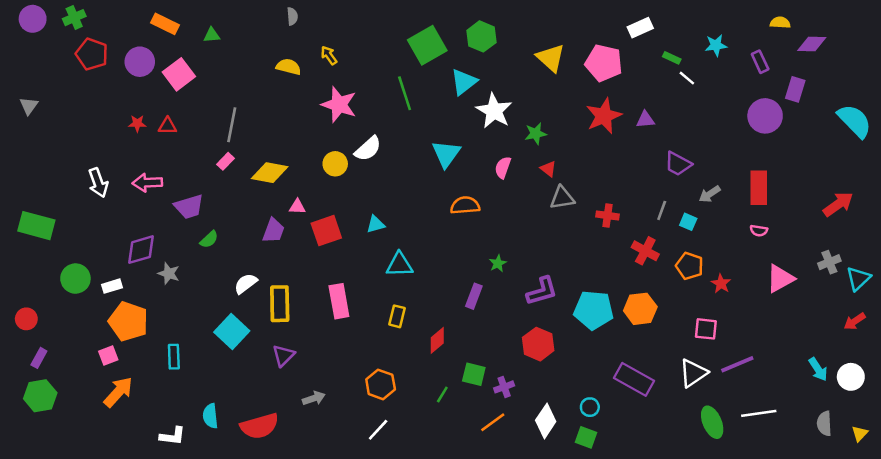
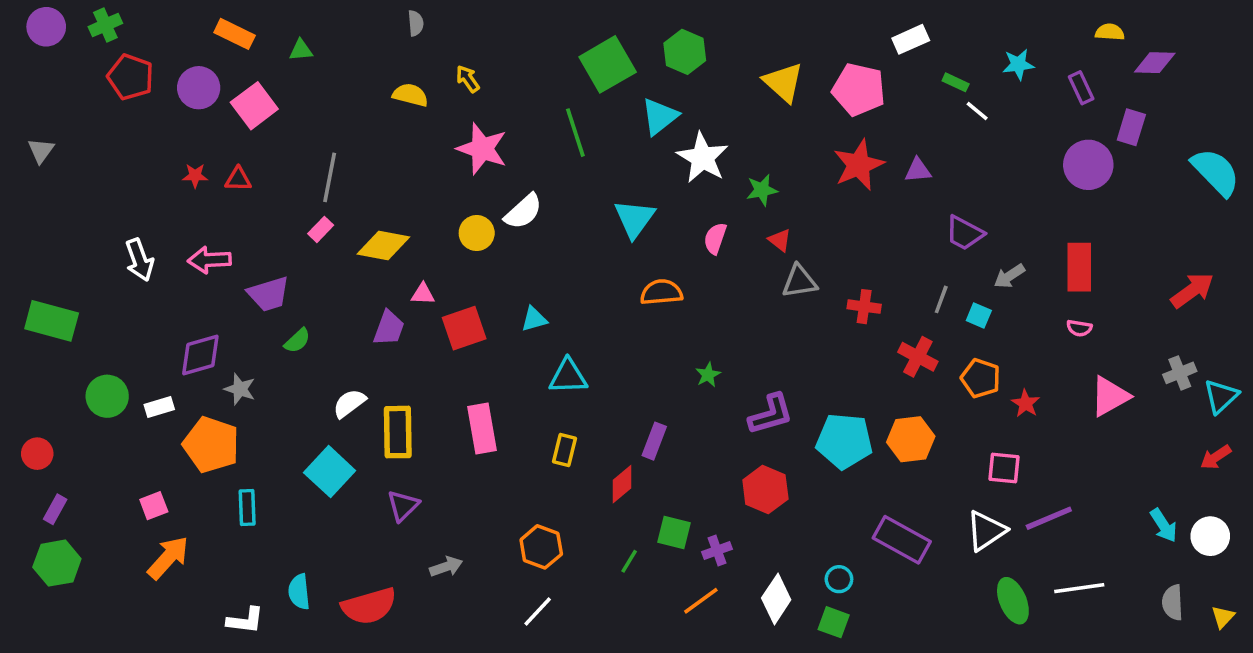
purple rectangle: (474, 296) -> (654, 441), moved
orange pentagon: (128, 321) -> (211, 445), moved

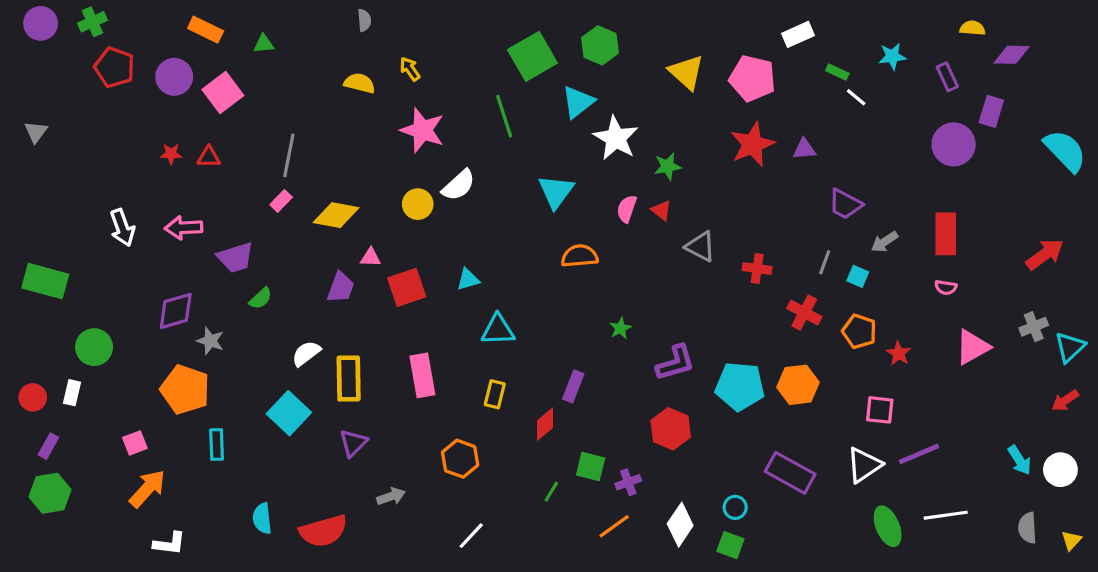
red triangle: (780, 240) -> (661, 210), moved
gray triangle: (800, 281) -> (701, 247), turned 36
white rectangle: (159, 407) -> (72, 393), moved, turned -60
orange hexagon: (541, 547) -> (460, 459), moved
white L-shape: (245, 620) -> (169, 544), moved

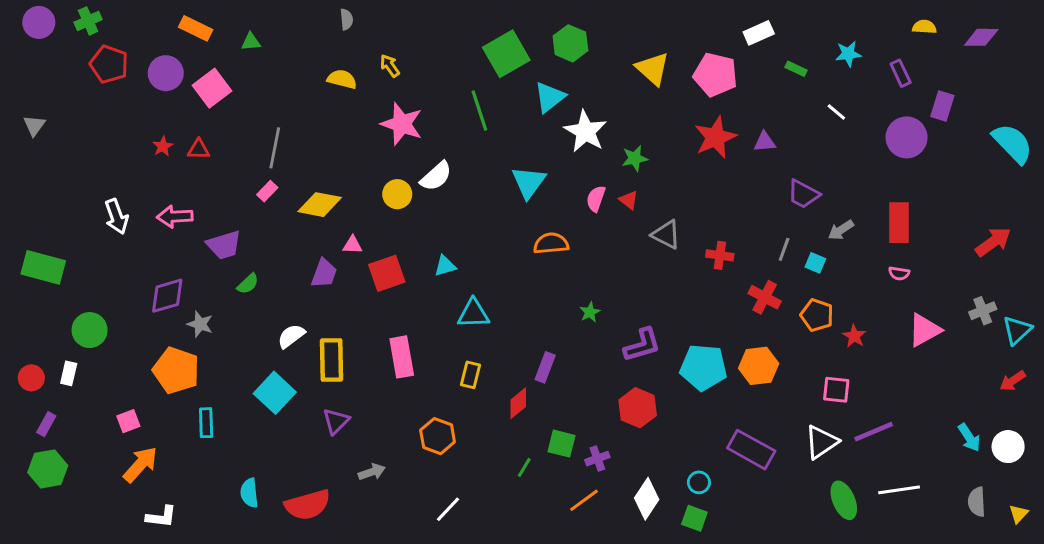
purple diamond: (1012, 55) -> (981, 37), moved
white line: (856, 97) -> (836, 112), moved
red star: (171, 154) -> (163, 146), turned -30

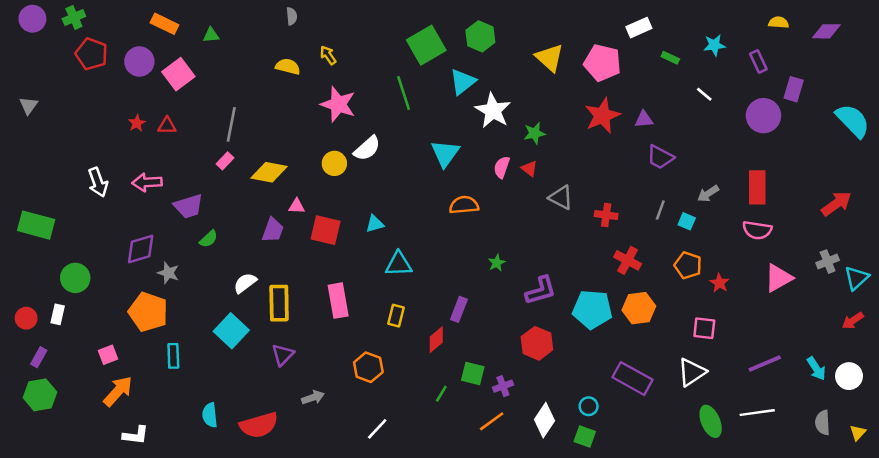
purple trapezoid: (803, 194) -> (660, 157), moved
red square: (387, 273) -> (326, 230), turned 32
pink semicircle: (899, 273) -> (757, 230), size x1.6
red cross: (765, 297) -> (628, 260), moved
purple line: (874, 432) -> (765, 363), moved

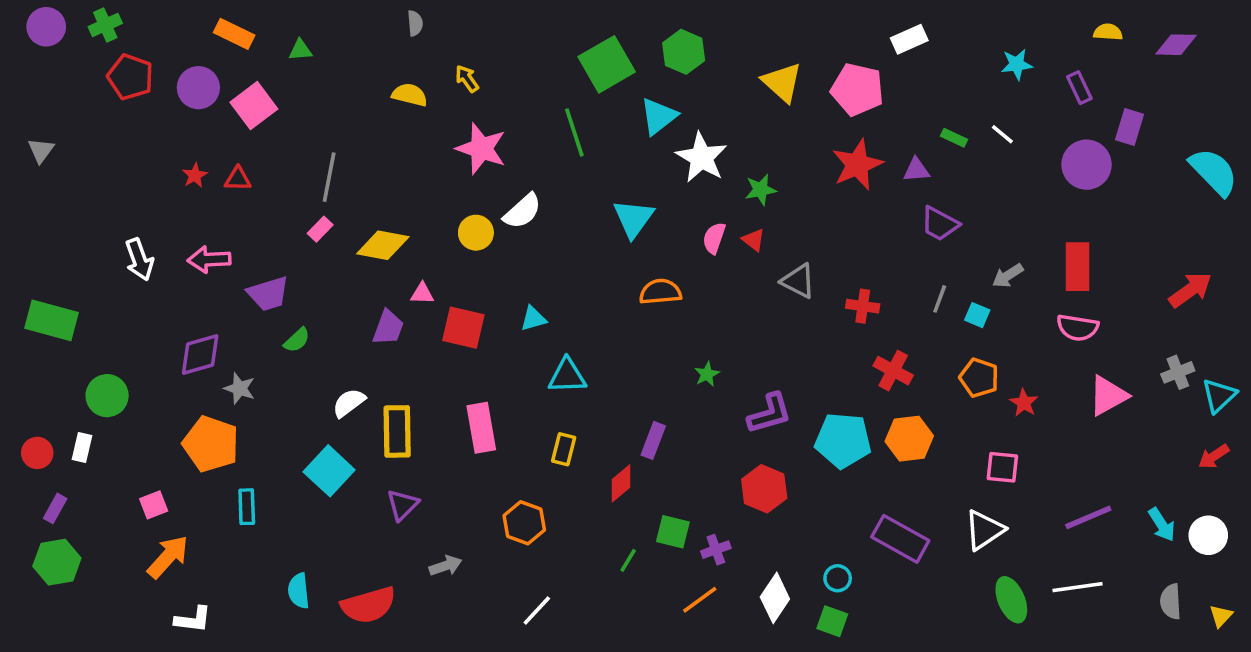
green rectangle: (670, 58) -> (954, 138), moved

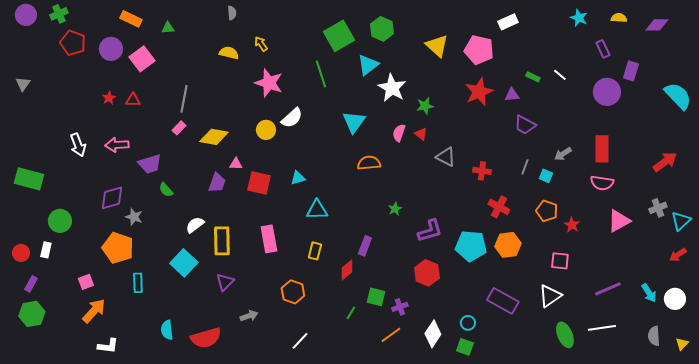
cyan star: (1017, 64) -> (579, 18), moved, turned 30
green semicircle: (297, 340) -> (166, 190), turned 91

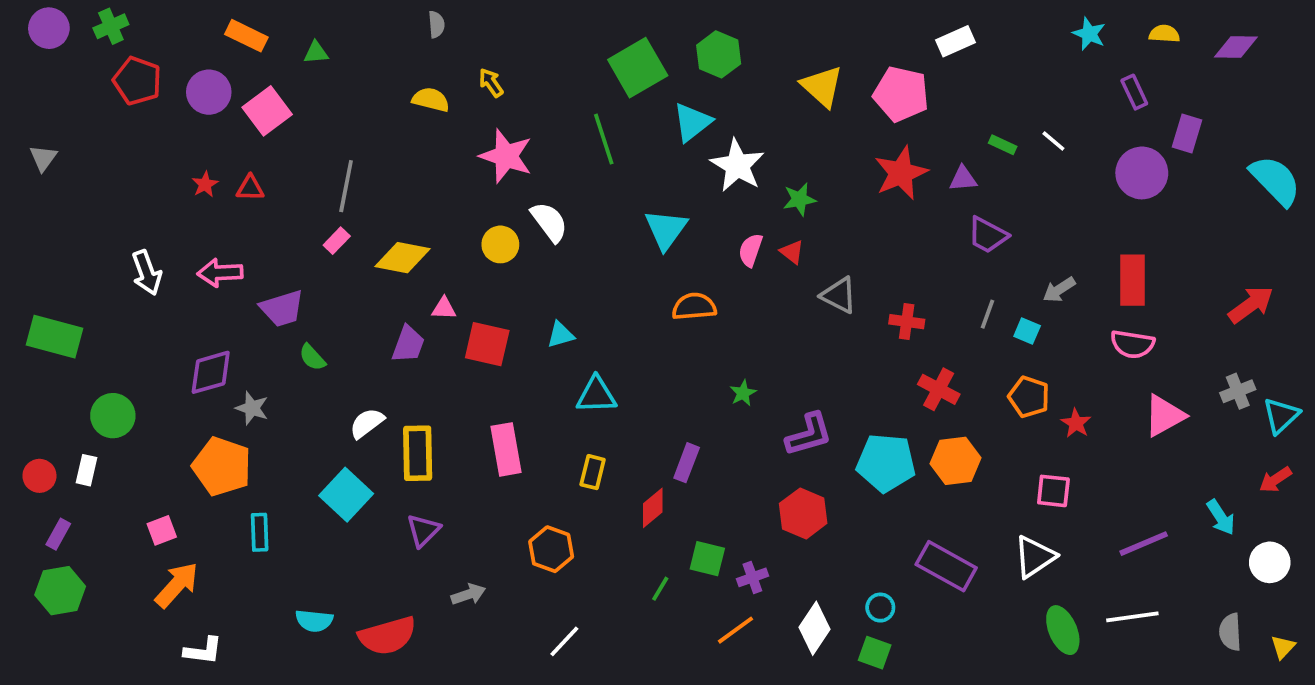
white semicircle: (292, 118) -> (549, 222), turned -85
cyan arrow: (649, 293) -> (1221, 517), moved
cyan semicircle: (167, 330) -> (314, 621), turned -78

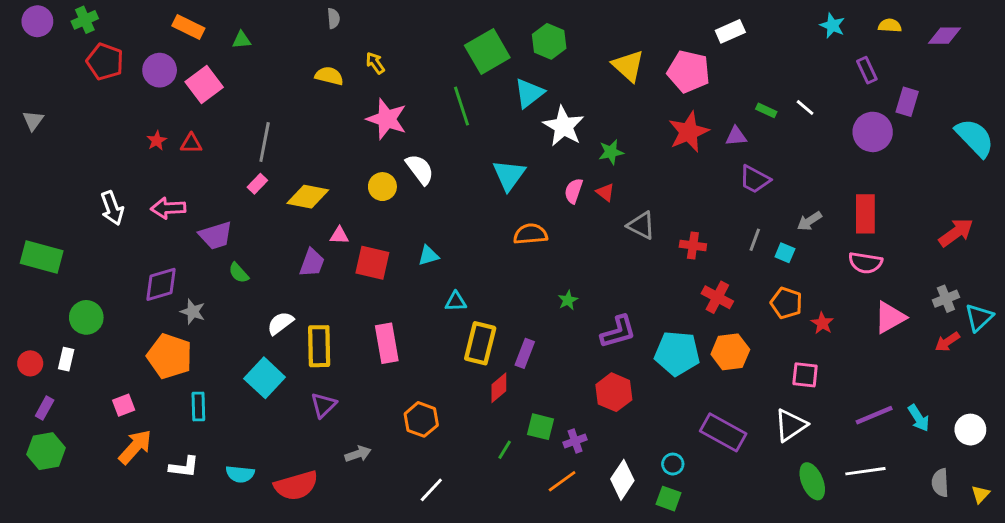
cyan triangle: (596, 395) -> (456, 302), size x0.7
yellow rectangle: (593, 472) -> (480, 343), moved, size x1.6
red arrow: (1275, 480) -> (947, 342), moved
cyan arrow: (1221, 517) -> (919, 418), moved
white L-shape: (203, 651) -> (184, 467), moved

